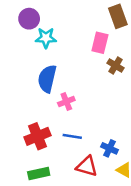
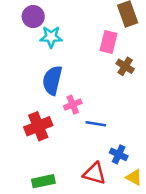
red cross: (37, 136) -> (38, 126), moved
blue line: (72, 136) -> (96, 124), moved

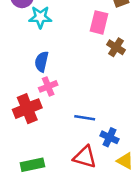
blue semicircle: (52, 80) -> (42, 62), size x0.7
pink cross: (73, 105) -> (48, 86), moved
blue line: (96, 124) -> (85, 118), moved

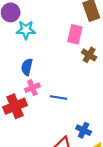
blue line: (85, 118) -> (59, 97), moved

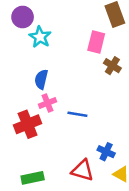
cyan star: (26, 30) -> (40, 37), turned 30

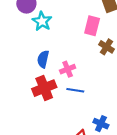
pink cross: (47, 103) -> (68, 69), moved
red cross: (28, 124) -> (44, 88), moved

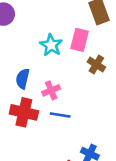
cyan star: (42, 21) -> (51, 45), moved
red cross: (44, 88) -> (24, 112), turned 35

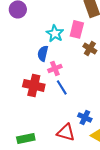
blue semicircle: (23, 79) -> (43, 53), moved
blue line: (60, 115) -> (62, 87), turned 49

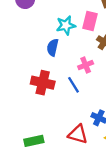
cyan star: (55, 33) -> (66, 25), turned 30
pink cross: (55, 68) -> (86, 65), moved

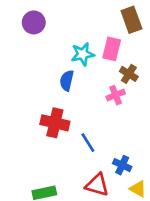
pink cross: (86, 65) -> (116, 95), moved
blue line: (74, 85) -> (88, 143), moved

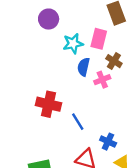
purple circle: (34, 22) -> (49, 19), moved
blue semicircle: (67, 81) -> (84, 67), moved

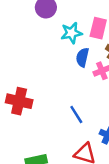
red cross: (49, 104) -> (19, 101), moved

